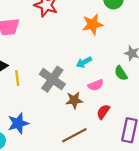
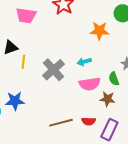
pink semicircle: (96, 85) -> (90, 84), size x1.5
brown star: (74, 100) -> (107, 99), moved
red semicircle: (103, 112) -> (89, 121), moved, turned -136

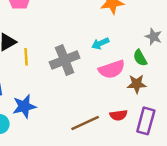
gray cross: (54, 70) -> (65, 60), turned 30

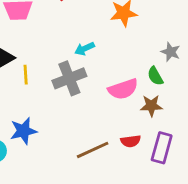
cyan arrow: (100, 43) -> (85, 49), moved

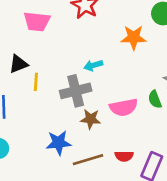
brown star: (151, 106) -> (91, 119), moved
blue star: (23, 131) -> (59, 143), moved

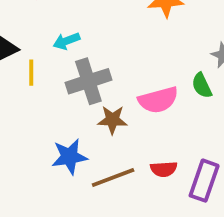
cyan arrow: (93, 65) -> (66, 41), moved

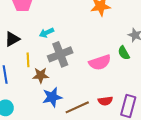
yellow line: (31, 73) -> (28, 60), moved
brown star: (112, 120) -> (41, 75), moved

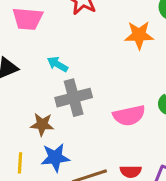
cyan arrow: (47, 33) -> (58, 64), turned 48
yellow line: (28, 60) -> (20, 163), moved

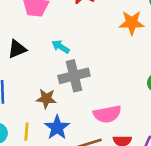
pink semicircle: (129, 115) -> (107, 114), moved
blue star: (55, 157) -> (57, 127), turned -30

